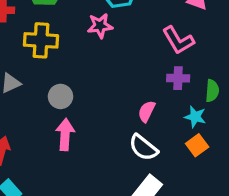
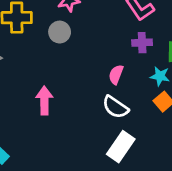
gray circle: (61, 96) -> (60, 32), moved

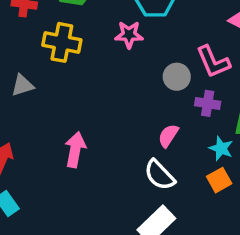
gray circle: (60, 32) -> (177, 77), moved

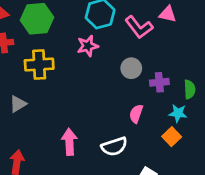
pink L-shape: (213, 62) -> (139, 27), moved
white semicircle: (160, 175) -> (114, 146), moved, turned -50
orange square: (219, 180) -> (172, 137), moved

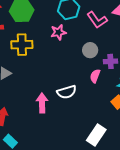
pink semicircle: (136, 114) -> (95, 76), moved
white semicircle: (114, 146) -> (67, 92), moved

